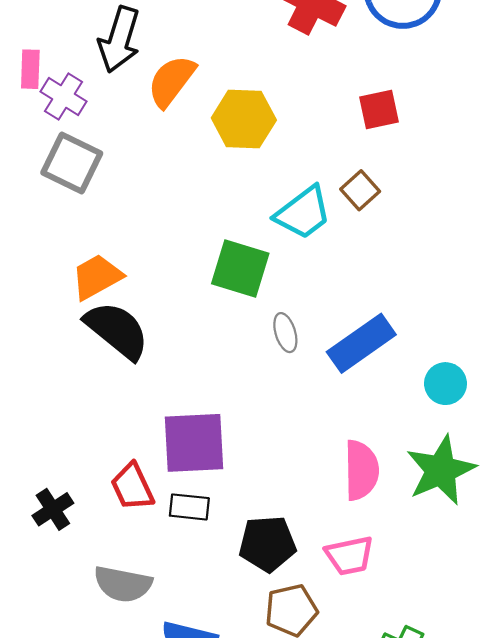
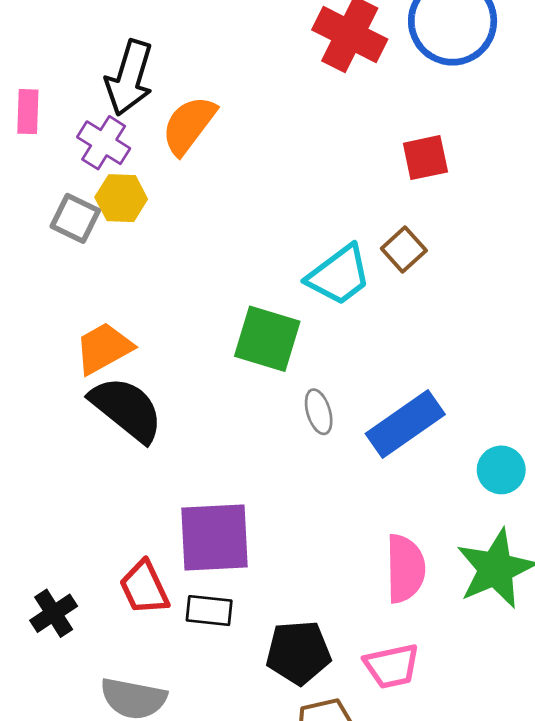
purple cross: (64, 97) -> (104, 143), moved
yellow hexagon: (244, 119) -> (121, 198), moved, size x0.7
gray square: (72, 163) -> (75, 218), size x0.7

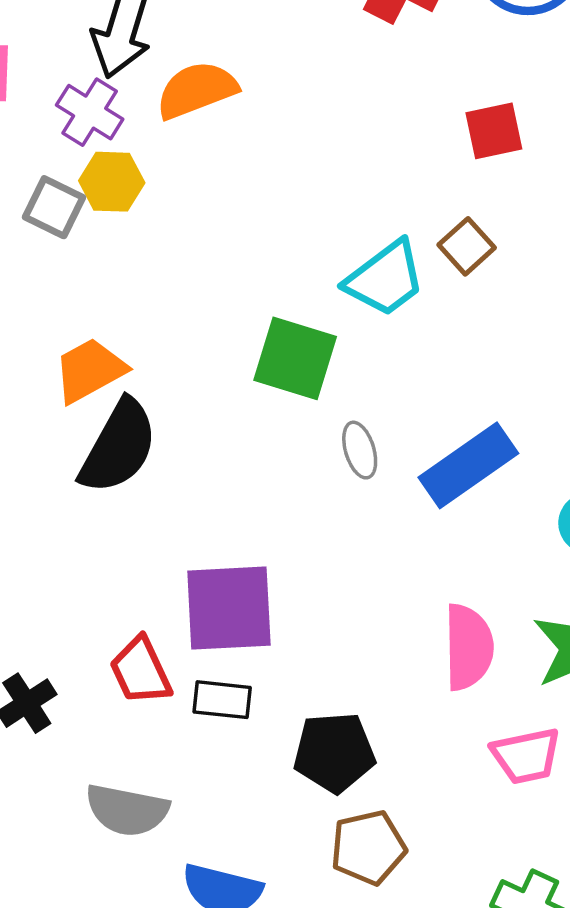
orange semicircle: (189, 125) -> (197, 90), turned 32
black semicircle: (127, 409) -> (119, 447), turned 80
pink trapezoid: (392, 666) -> (526, 756), moved

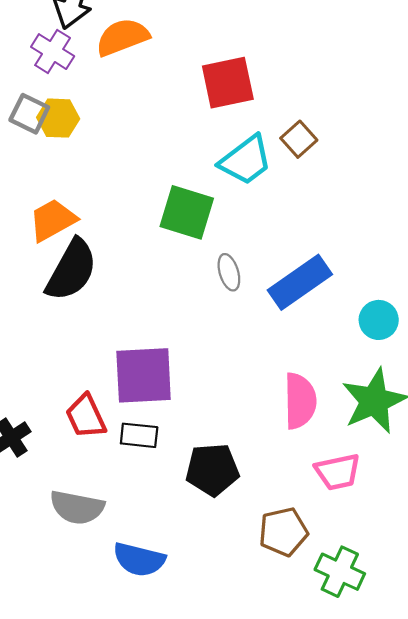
red square: (494, 131) -> (228, 83), moved, size x1.4
yellow hexagon: (112, 182) -> (58, 118), moved
brown pentagon: (368, 848) -> (283, 532), moved

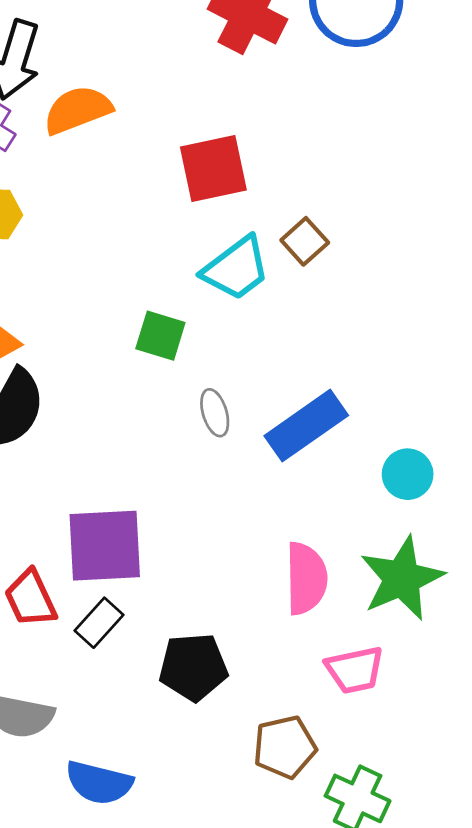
green square: (187, 212) -> (160, 336), size x0.7
black rectangle: (139, 435) -> (99, 623), turned -54

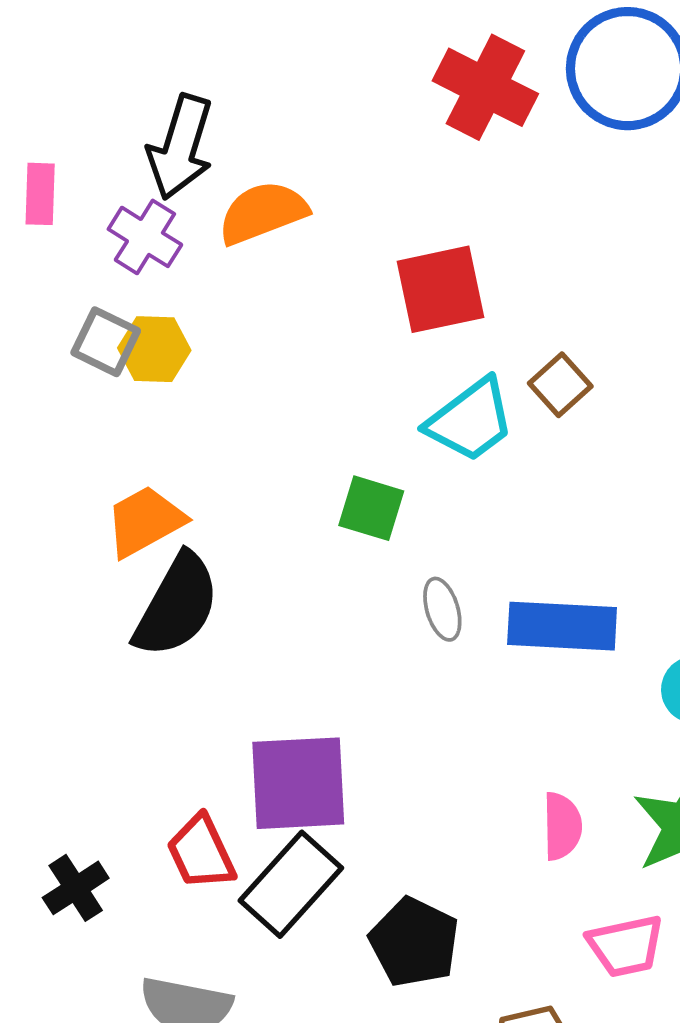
blue rectangle: (306, 426) -> (562, 626), turned 38
pink semicircle: (306, 578) -> (562, 826), size x0.7
black rectangle: (99, 623) -> (291, 884), size x1.6
black pentagon: (193, 667) -> (414, 942), turned 30

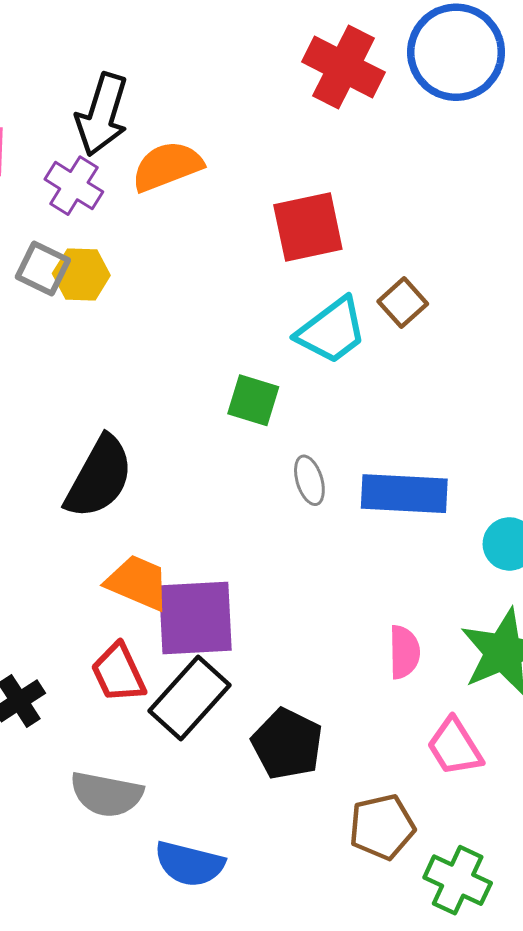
orange trapezoid: (145, 521) -> (138, 582), moved, turned 52
pink trapezoid: (626, 946) -> (455, 747), turned 70

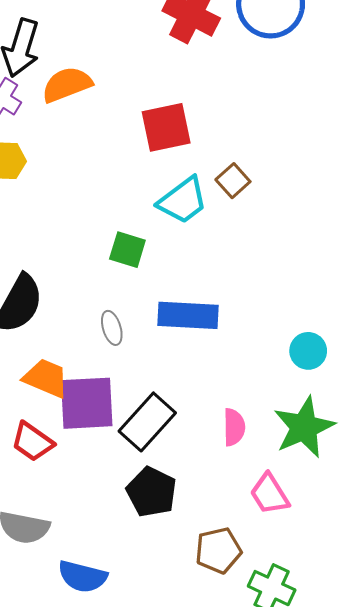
gray ellipse: (309, 480) -> (112, 328), moved
blue rectangle: (404, 494) -> (188, 315), moved
red trapezoid: (118, 673) -> (32, 442), turned -30
black rectangle: (189, 698) -> (147, 422), moved

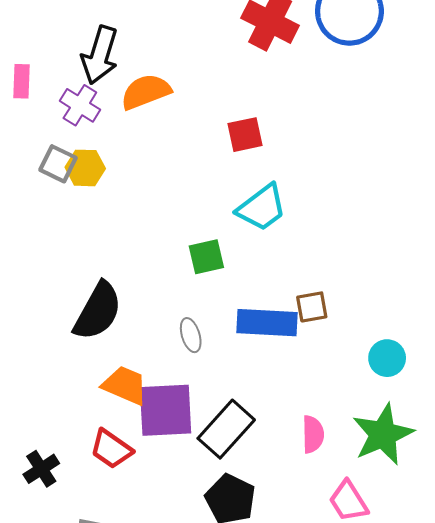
red square: (166, 127) -> (245, 135), size x0.7
brown square: (233, 181) -> (312, 307), moved, turned 32
green square: (127, 250) -> (206, 257), turned -30

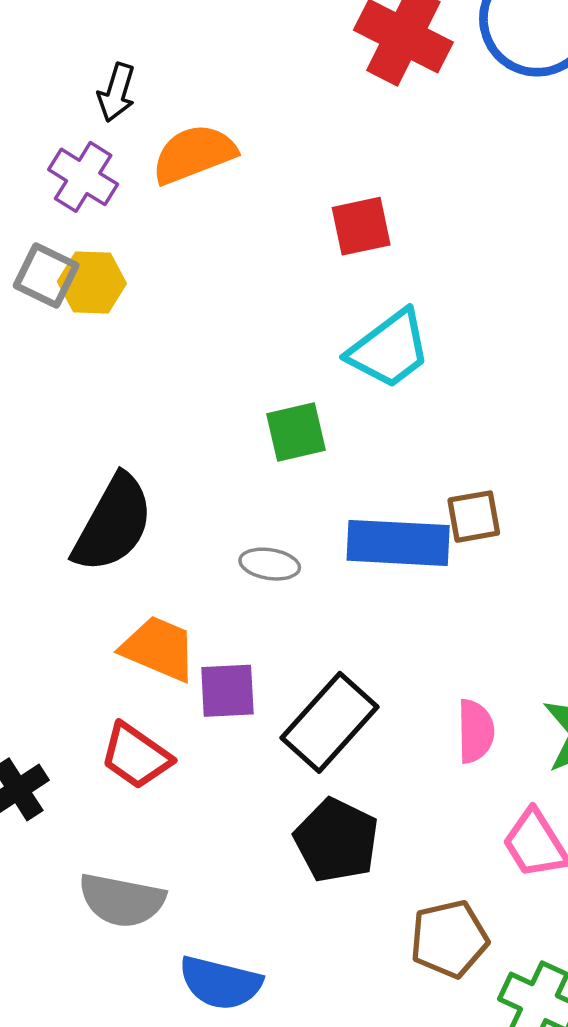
black arrow: (100, 55) -> (117, 92), size x0.6
gray ellipse: (191, 335) -> (270, 564), turned -64
purple square: (166, 410) -> (227, 691), size x0.6

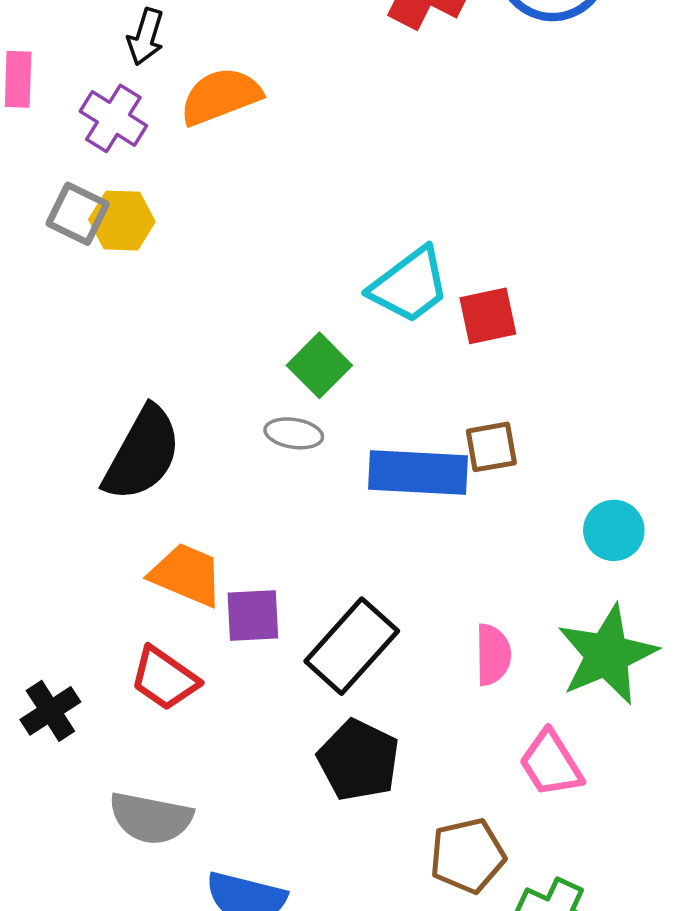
red square: (361, 226) -> (488, 316), moved
green square: (296, 432) -> (319, 365), turned -32
gray ellipse: (270, 564) -> (294, 433), moved

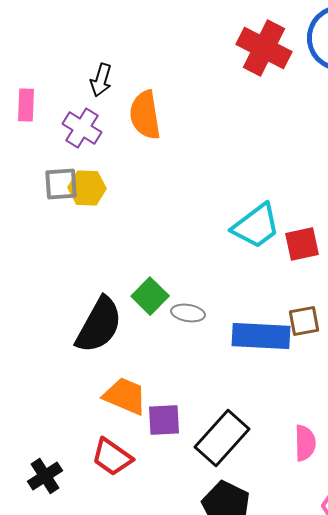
orange semicircle: (221, 96) -> (145, 115), turned -78
gray square: (78, 214) -> (61, 184), turned -30
green square: (319, 365) -> (150, 296), moved

